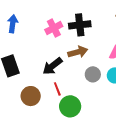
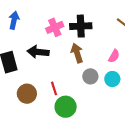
brown arrow: (78, 52) -> (77, 53), turned -96
black arrow: (52, 66) -> (38, 52), moved, turned 40

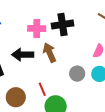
pink cross: (55, 27) -> (37, 28), turned 30
brown arrow: (77, 53) -> (50, 53), moved

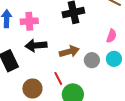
pink cross: (37, 28) -> (29, 21), moved
brown arrow: (50, 53) -> (69, 52), moved, turned 102

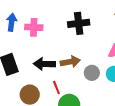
black arrow: (36, 45) -> (44, 64), moved

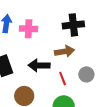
brown arrow: (70, 62) -> (64, 51), moved
red line: (56, 87) -> (63, 78), moved

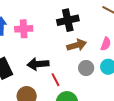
brown arrow: (64, 51) -> (77, 45), moved
red line: (63, 78) -> (55, 80), moved

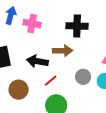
brown arrow: (77, 45) -> (63, 51), moved
red line: (55, 80) -> (51, 81), turned 64

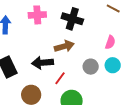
pink cross: (32, 24) -> (37, 15), moved
black cross: (77, 26) -> (72, 19), turned 30

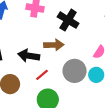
gray circle: (91, 67) -> (75, 71), size x1.5

